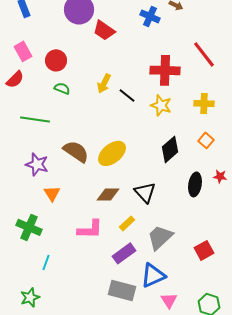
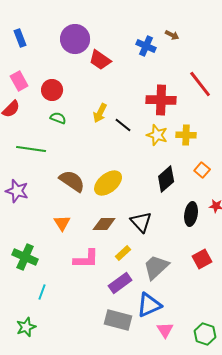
yellow cross: (204, 103) -> (186, 135), moved
purple star: (37, 164) -> (17, 191), moved
orange triangle: (52, 193) -> (62, 223), moved
red square: (204, 250) -> (202, 259), moved

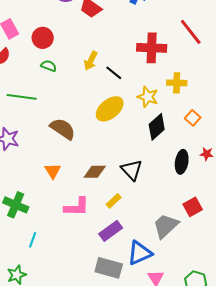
yellow star: (157, 135) -> (148, 97), moved
yellow ellipse: (108, 183) -> (110, 109), moved
gray trapezoid: (156, 267) -> (166, 226), moved

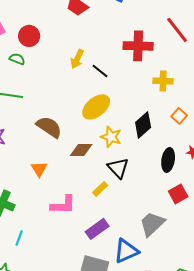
green semicircle: (49, 66) -> (17, 59), moved
yellow star: (148, 97) -> (111, 137), moved
brown diamond: (95, 172) -> (81, 150), moved
yellow rectangle: (114, 201) -> (100, 189), moved
red square: (193, 207) -> (178, 194), moved

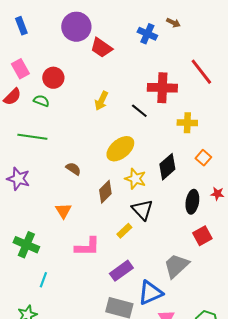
black line: (100, 71) -> (139, 111), moved
brown semicircle: (49, 127) -> (73, 169), size x0.6
brown diamond: (81, 150) -> (105, 192), turned -45

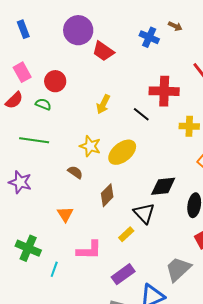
black diamond: (167, 167) -> (163, 186), moved, turned 36
yellow star: (135, 179) -> (90, 146), moved
cyan line: (43, 280) -> (54, 269), moved

